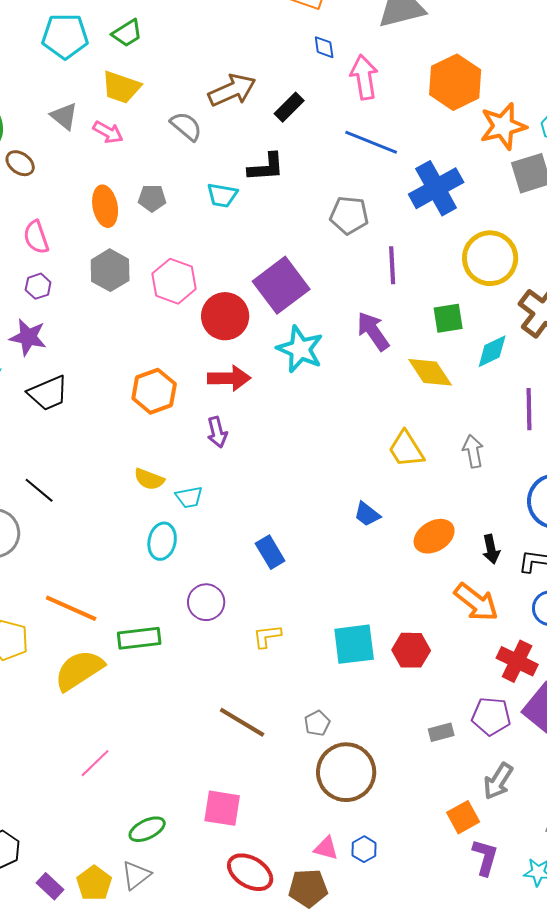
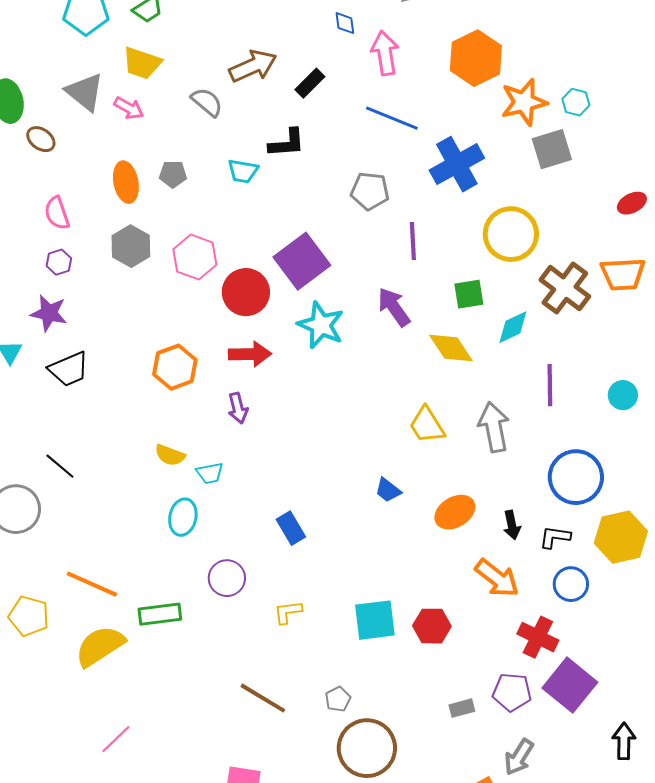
gray triangle: (64, 116) -> (85, 92), size x1.4
gray arrow: (473, 451) -> (494, 427), size x1.5

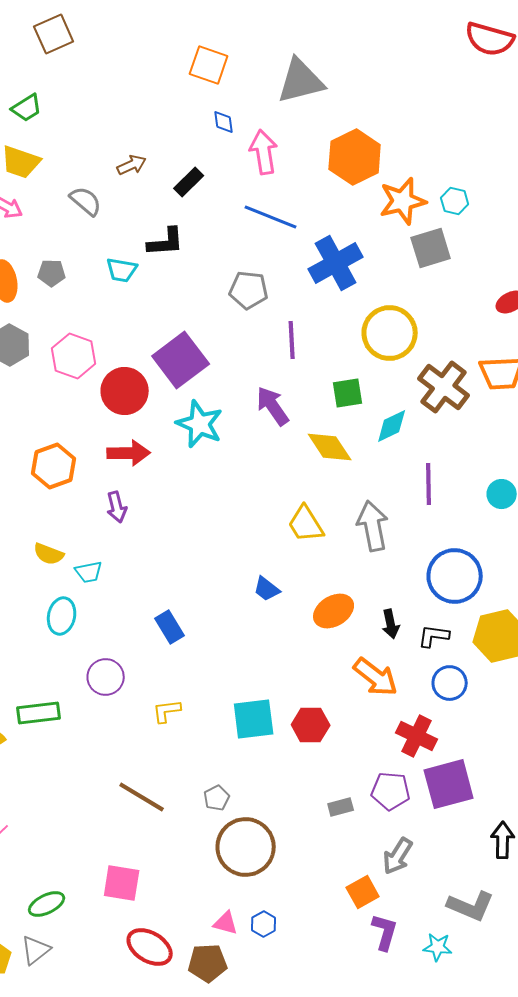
brown arrow: (253, 66) -> (132, 165), size x0.6
purple square: (570, 685) -> (449, 784), turned 36

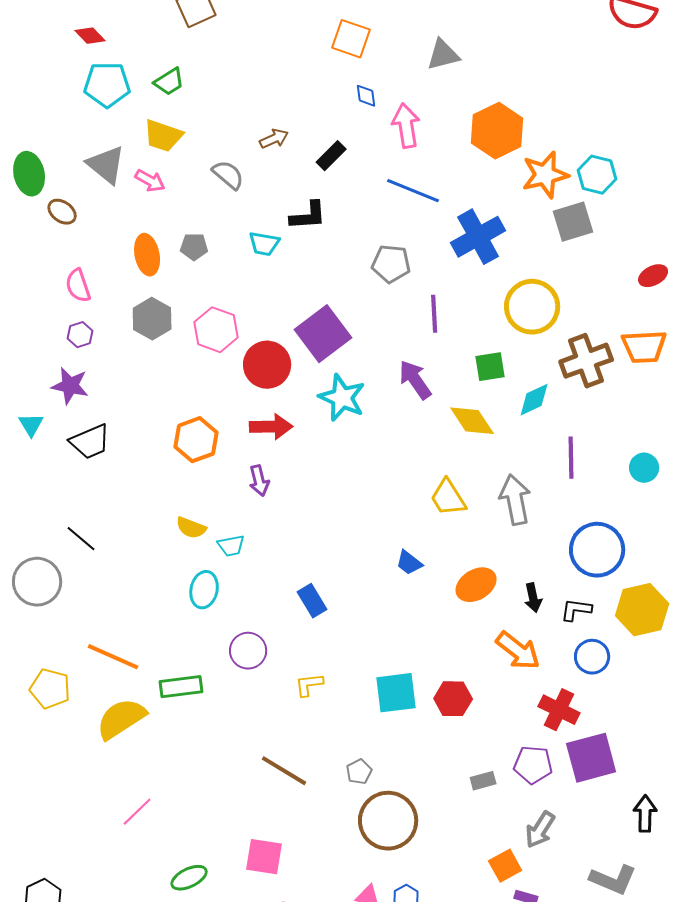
gray triangle: (301, 81) -> (443, 55), size x0.7
cyan hexagon: (455, 201) -> (597, 175), size x1.4
brown cross: (444, 387) -> (586, 361), turned 33

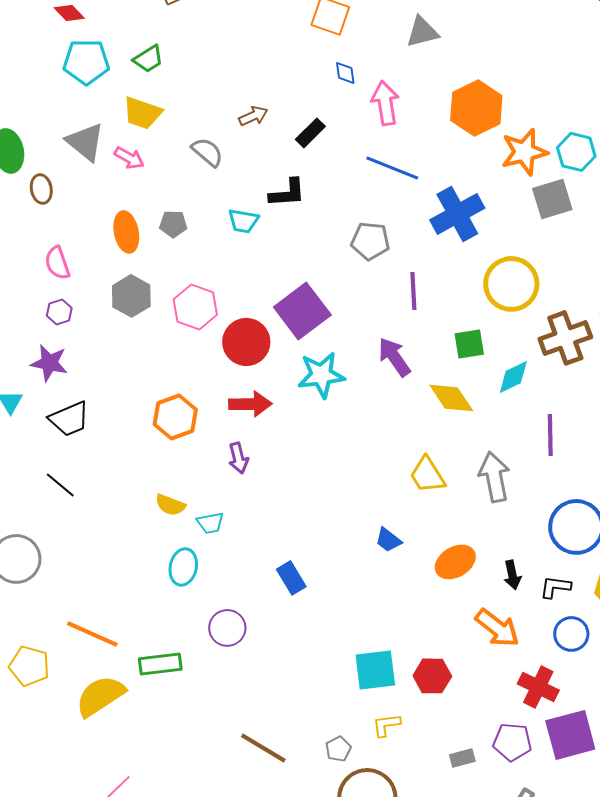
brown ellipse: (62, 212) -> (41, 189), turned 44
cyan star: (342, 398) -> (321, 375), turned -30
black line: (81, 539) -> (60, 485), moved
yellow L-shape: (309, 685) -> (386, 725), moved

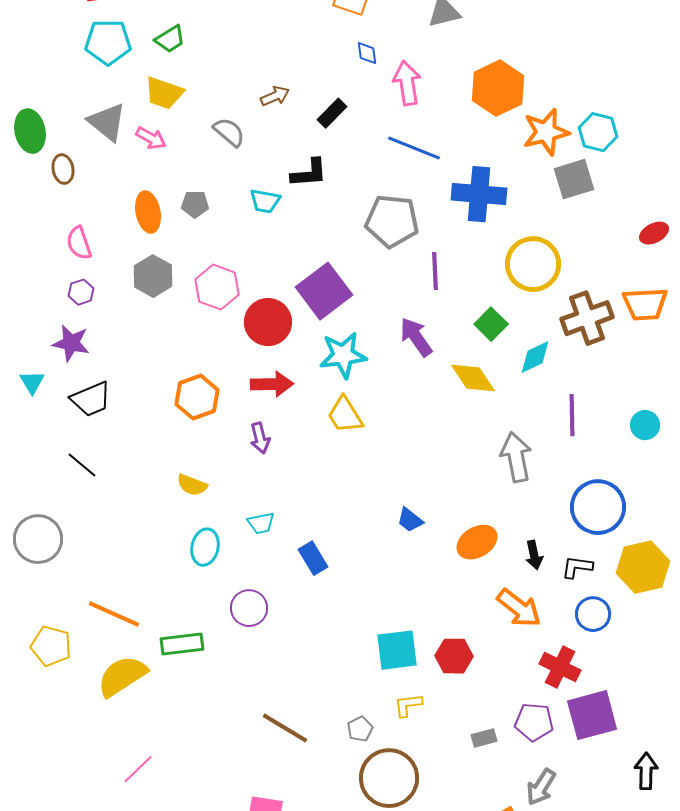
blue cross: (457, 214) -> (479, 194), turned 34
gray pentagon: (370, 241) -> (392, 221), size x1.4
green square: (469, 344) -> (491, 324), turned -36
yellow trapezoid: (427, 475) -> (345, 415), moved
cyan trapezoid: (210, 523) -> (261, 523), moved

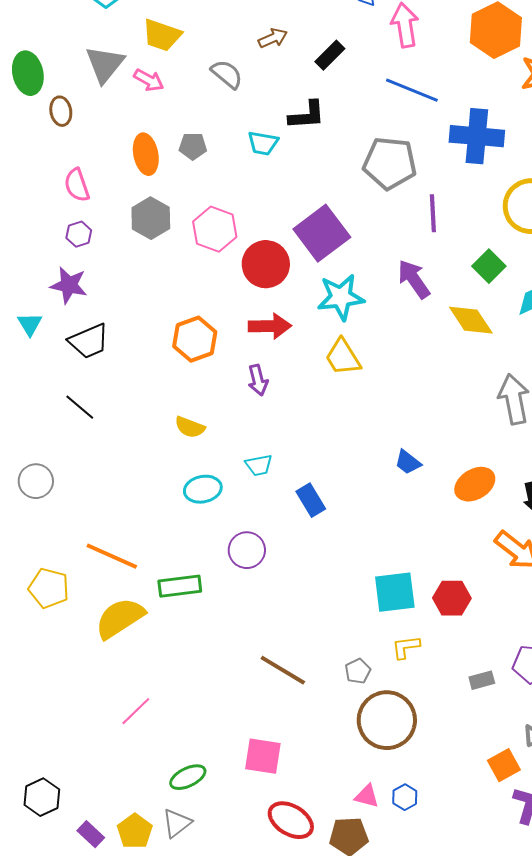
gray triangle: (107, 122) -> (105, 64), turned 30
gray circle: (38, 539) -> (36, 481), size x0.7
cyan ellipse: (205, 547) -> (203, 489), turned 66

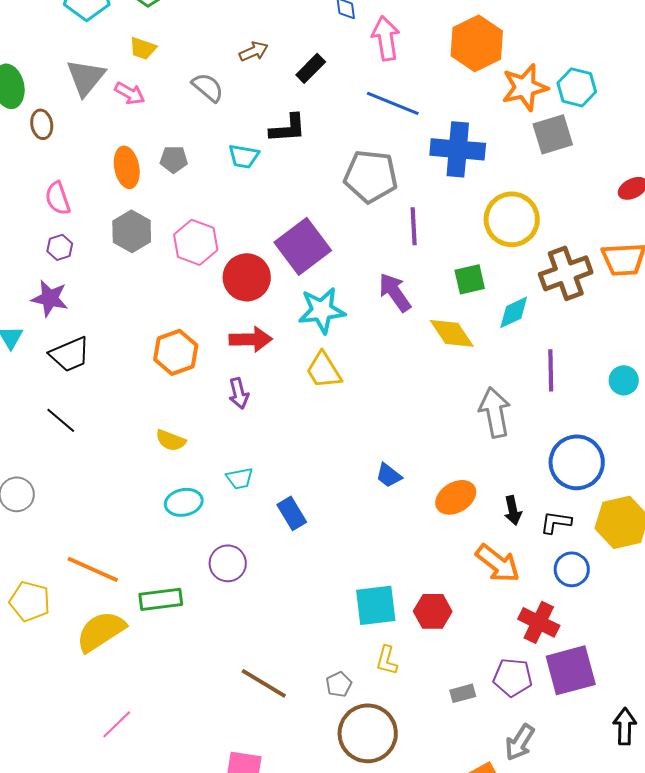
yellow trapezoid: (162, 35) -> (143, 48), size x0.7
green square: (489, 266) -> (470, 279), turned 32
yellow L-shape: (406, 647) -> (387, 660), turned -68

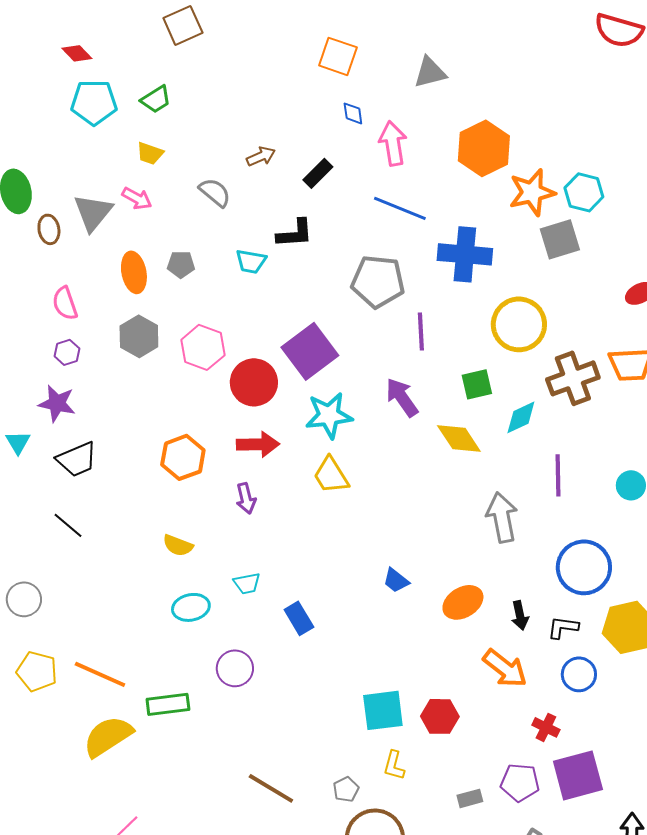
gray triangle: (86, 77) -> (93, 212), moved
yellow pentagon: (30, 601) -> (37, 671), moved
red cross: (539, 622) -> (546, 727), size x0.7

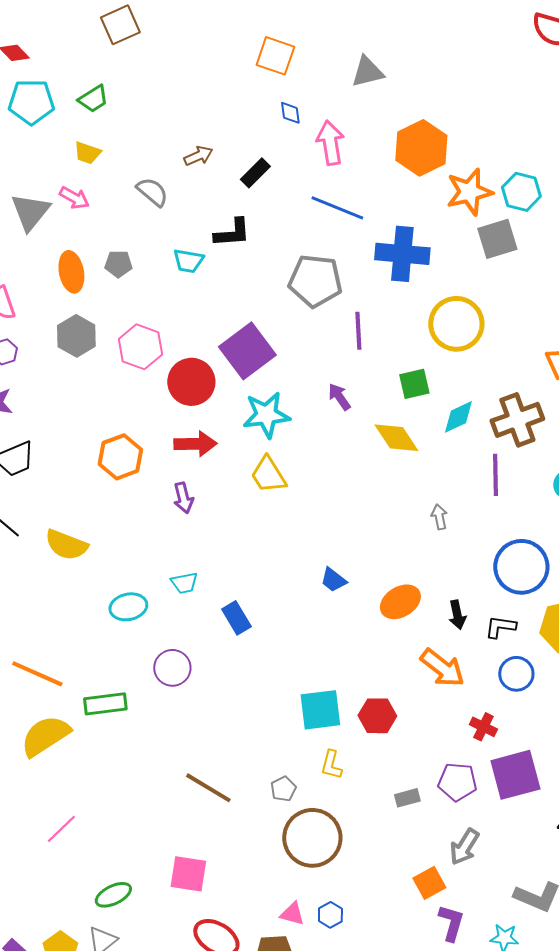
brown cross: (573, 378) -> (517, 420), moved
purple arrow: (402, 397) -> (339, 397), size x0.7
gray arrow: (502, 517) -> (439, 517), size x0.5
yellow semicircle: (178, 545) -> (66, 545), moved, size x1.4

